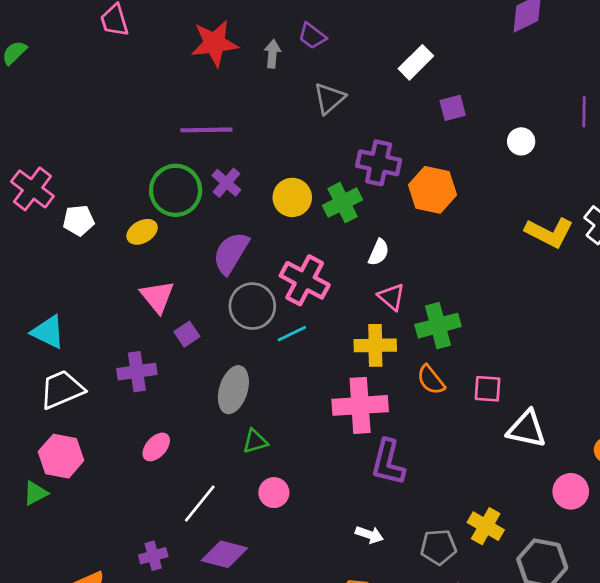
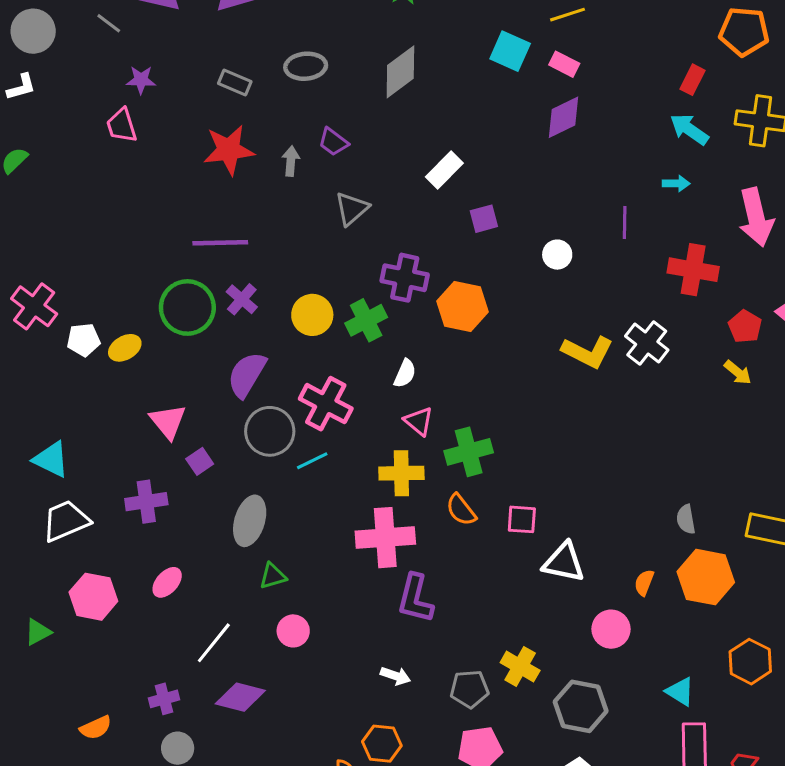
yellow ellipse: (142, 232) -> (125, 348), moved
pink hexagon: (61, 456) -> (93, 597), moved

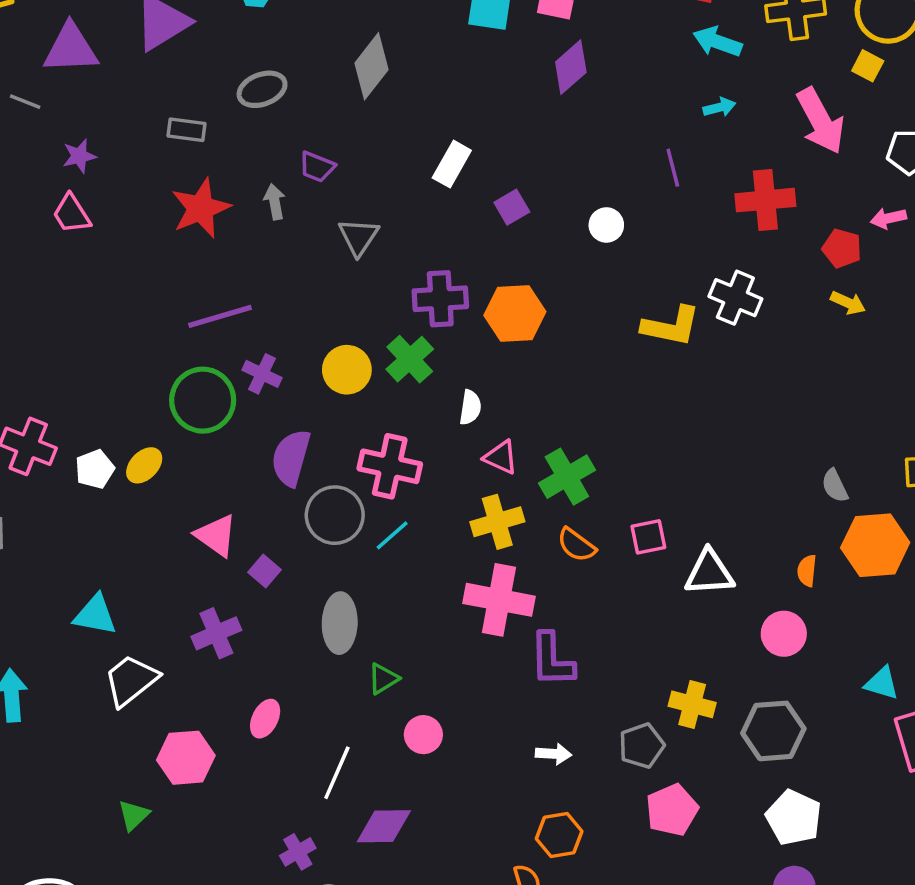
pink cross: (385, 538) -> (499, 600), turned 30

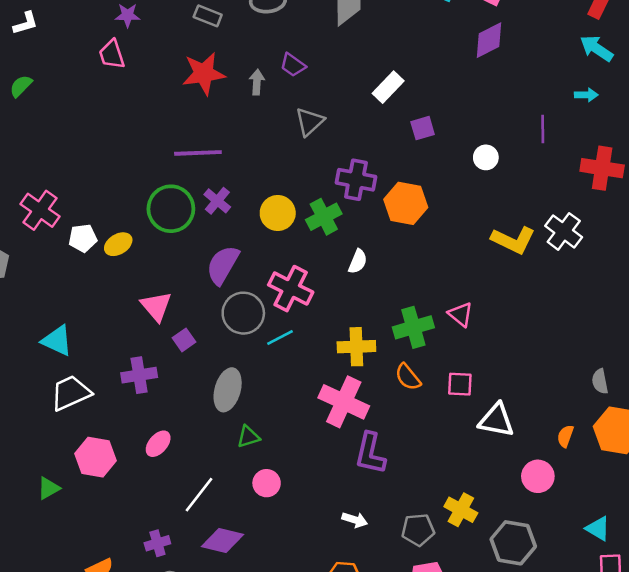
pink triangle: (501, 457) -> (460, 314), moved

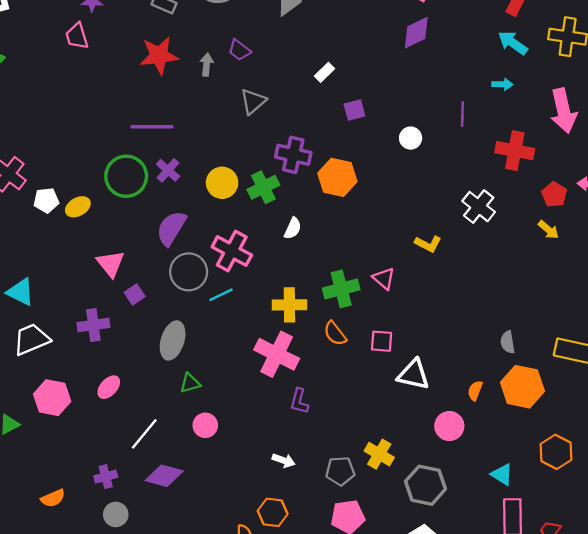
white rectangle: (388, 87) -> (324, 72), size x0.7
yellow L-shape: (513, 240) -> (428, 244), moved, size x0.7
purple L-shape: (370, 453) -> (299, 401), size x0.7

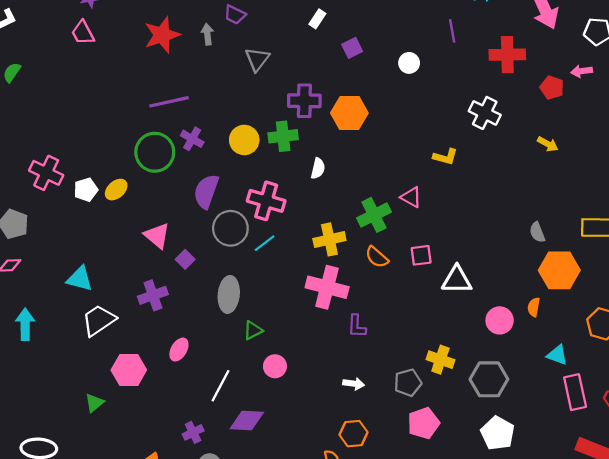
green cross: (263, 187) -> (283, 136), turned 32
yellow arrow: (548, 230) -> (548, 144), moved
orange semicircle: (475, 391) -> (534, 307), moved

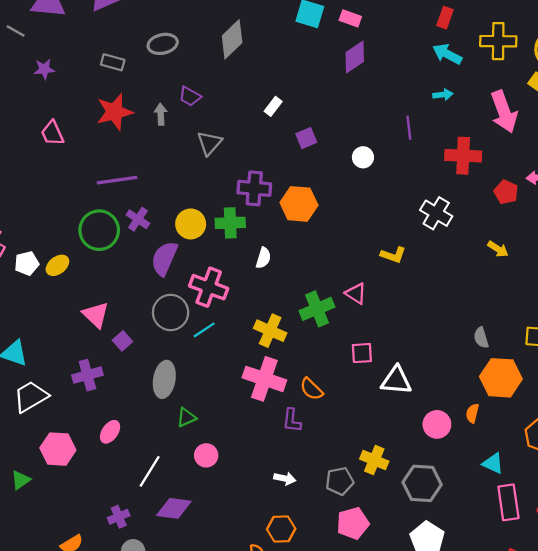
pink trapezoid: (83, 33) -> (52, 133), moved
purple semicircle: (206, 191) -> (164, 258), moved
yellow cross: (329, 239) -> (270, 331), turned 32
orange semicircle: (377, 257) -> (311, 389), moved

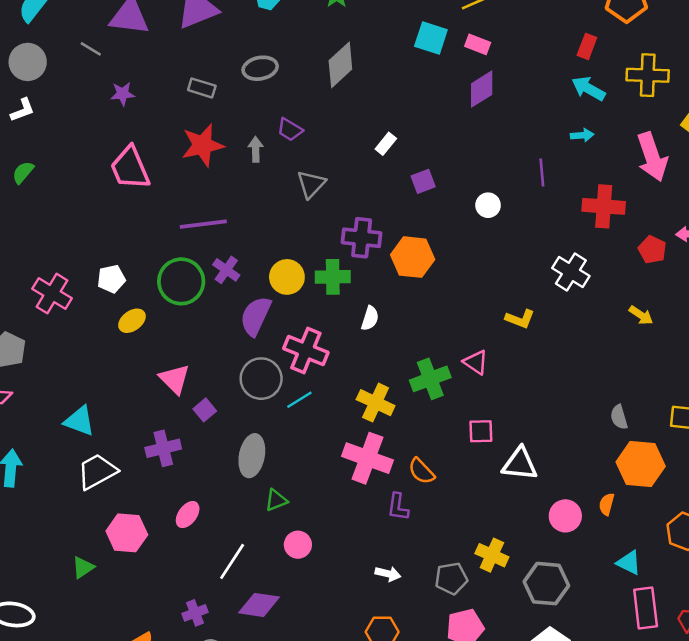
pink trapezoid: (52, 133) -> (130, 168), size x1.5
white pentagon: (27, 263) -> (111, 279), moved

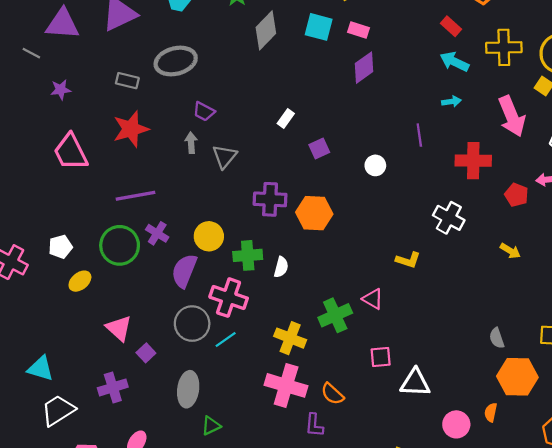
red rectangle: (587, 46) -> (451, 26), turned -66
gray diamond: (340, 65) -> (266, 30), moved
gray ellipse: (260, 68) -> (176, 61), size x1.4
gray arrow: (256, 149) -> (191, 143), moved
green cross: (333, 277) -> (248, 255), moved

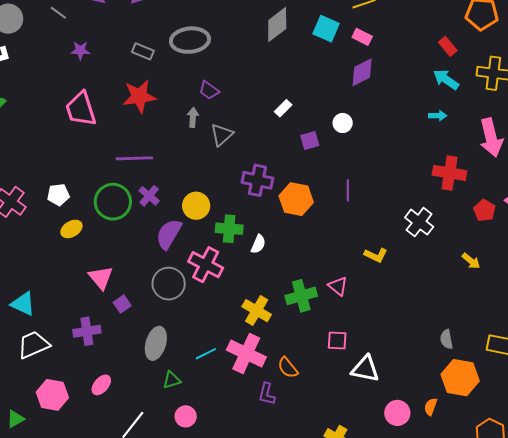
purple line: (419, 135) -> (348, 190), moved
white circle: (375, 165) -> (343, 123), moved
cyan line: (226, 340) -> (206, 354), moved

